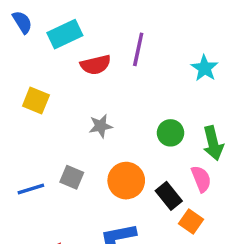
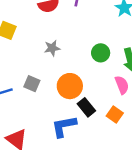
black rectangle: (169, 196) -> (86, 107), moved

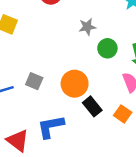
gray star: (52, 48) -> (87, 27), moved
blue L-shape: (64, 126) -> (51, 127), moved

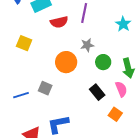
orange circle: (75, 84) -> (66, 62), moved
black rectangle: (92, 106) -> (97, 92), moved

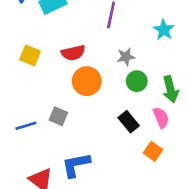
red semicircle: (59, 22) -> (73, 53), moved
gray star: (87, 45) -> (126, 57), moved

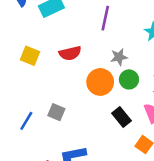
orange circle: (87, 81) -> (100, 82), moved
blue line: (26, 126) -> (26, 121), turned -42

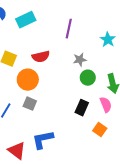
orange circle: (100, 82) -> (28, 80), moved
black rectangle: (121, 117) -> (82, 108), turned 63

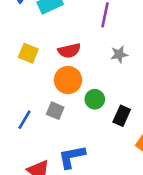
green circle: (88, 78) -> (95, 99), moved
orange circle: (28, 80) -> (68, 80), moved

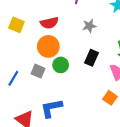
green circle: (95, 99) -> (61, 65), moved
black rectangle: (122, 116) -> (91, 58), moved

